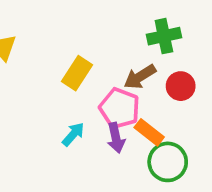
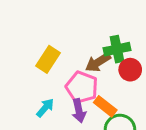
green cross: (164, 36) -> (117, 49), moved

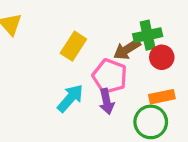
orange rectangle: (105, 106) -> (162, 97), moved, turned -50
cyan arrow: (45, 108) -> (70, 98), size x1.4

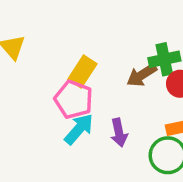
pink pentagon: (110, 76) -> (74, 99), moved

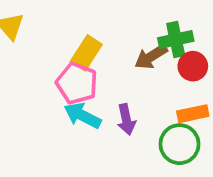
cyan arrow: (79, 129) -> (83, 116), turned -104

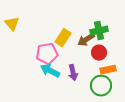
yellow rectangle: (86, 53) -> (63, 38), moved
red circle: (193, 66) -> (99, 53), moved
pink pentagon: (77, 83) -> (47, 54), turned -30

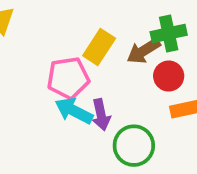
purple arrow: (73, 73) -> (101, 115), moved
green circle: (101, 86) -> (134, 146), moved

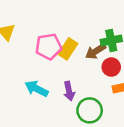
pink pentagon: (68, 78) -> (49, 47), moved
cyan arrow: (74, 111) -> (37, 89), moved

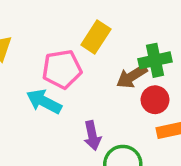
yellow rectangle: (68, 49) -> (96, 37), moved
cyan arrow: (37, 89) -> (44, 102), moved

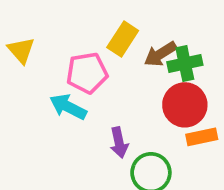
brown arrow: (132, 76) -> (160, 54), moved
red circle: (155, 100) -> (185, 105), size x1.5

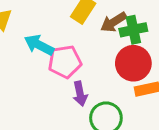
pink pentagon: (87, 73) -> (65, 62), moved
cyan arrow: (68, 107) -> (39, 45), moved

